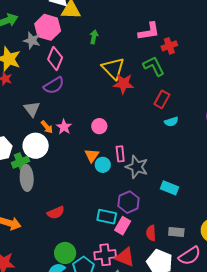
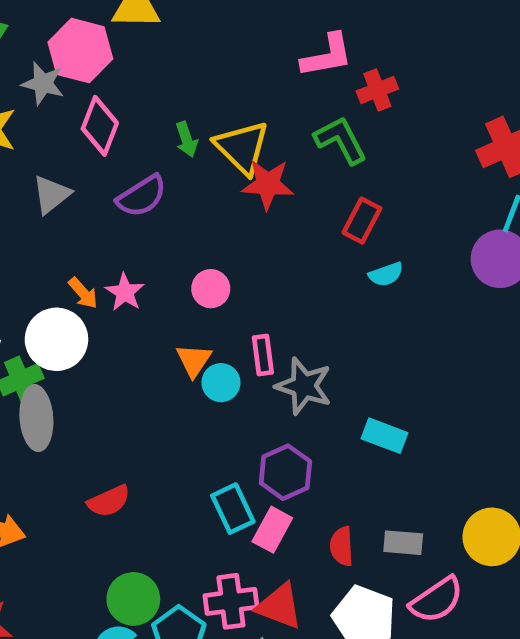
green arrow: (94, 37) -> (187, 139), moved, turned 152
purple semicircle: (54, 85) -> (142, 196), moved
gray triangle: (32, 109) -> (51, 194), moved, turned 30
cyan rectangle: (107, 217) -> (233, 509), turned 54

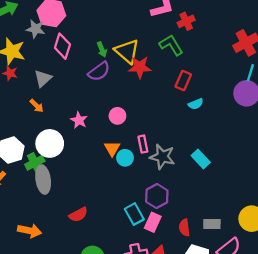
purple semicircle: (142, 196) -> (99, 71), moved
orange arrow: (83, 293) -> (37, 106), moved
cyan rectangle: (384, 436) -> (201, 159), moved, turned 30

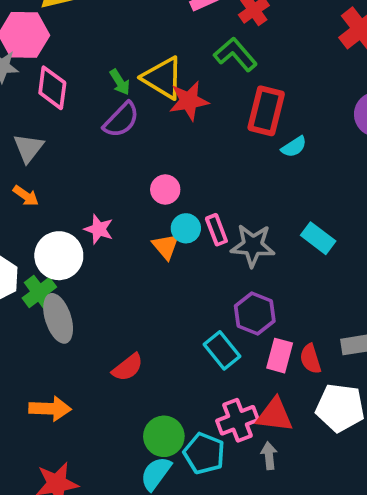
red rectangle: (183, 80) -> (266, 111), size x1.4
pink star: (79, 120) -> (99, 229), moved
cyan circle: (125, 158) -> (186, 228), moved
pink rectangle: (153, 222) -> (280, 356), moved

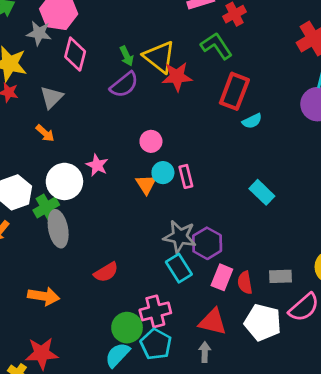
gray star: (253, 245) -> (180, 237), moved
pink cross: (238, 420) -> (155, 311), moved

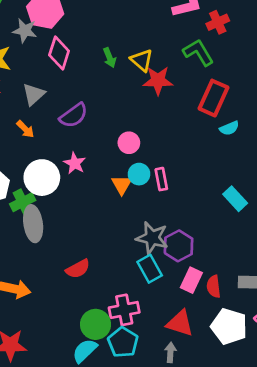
yellow triangle: (159, 57) -> (142, 60), size x0.7
purple semicircle: (124, 85) -> (74, 115), moved

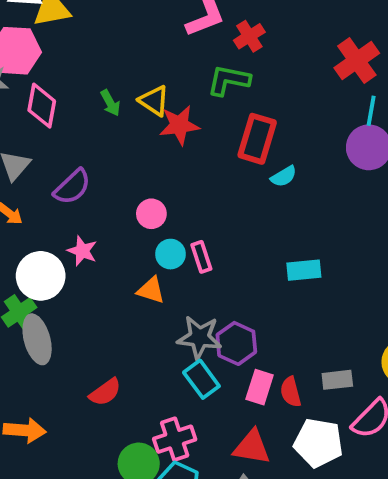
green L-shape: (198, 52) -> (229, 80), turned -40
orange triangle: (122, 185) -> (151, 290), moved, turned -35
cyan rectangle: (235, 199) -> (304, 270), turned -45

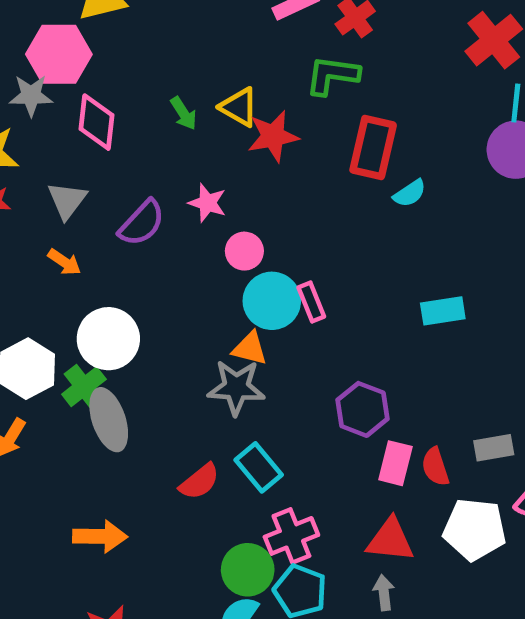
pink star: (82, 251) -> (207, 203), moved
cyan circle: (170, 254) -> (272, 301), size x1.5
gray star: (199, 337) -> (236, 387), moved
cyan rectangle: (201, 379) -> (259, 467), moved

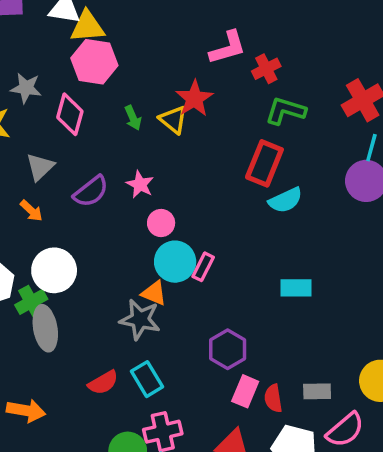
pink hexagon: (59, 54) -> (94, 62), moved
green L-shape: (332, 75) -> (286, 111), moved
red star: (273, 136) -> (194, 99), moved, turned -30
cyan semicircle: (410, 193) -> (286, 200), size x1.4
pink rectangle: (311, 302) -> (203, 267), turned 40

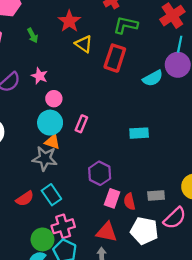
yellow triangle: (173, 120) -> (84, 44), moved
cyan semicircle: (286, 200) -> (153, 78), moved
cyan circle: (175, 262) -> (50, 123), moved

